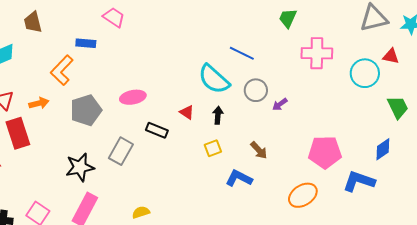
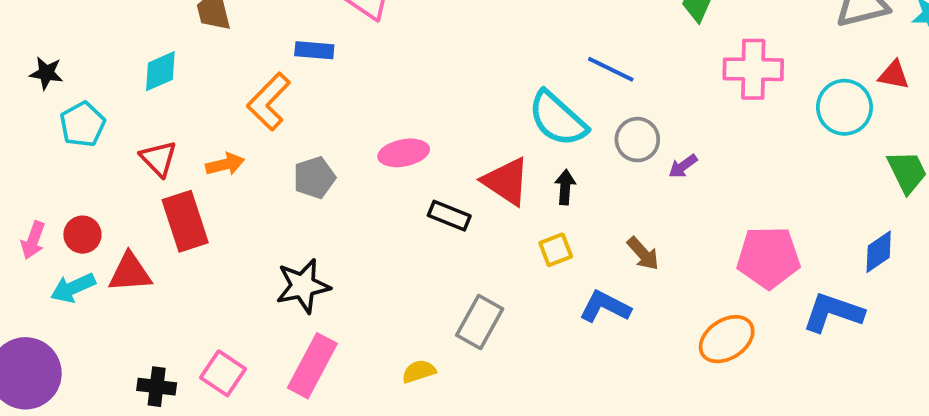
gray pentagon: (86, 110) -> (314, 178), size x0.7
red triangle: (187, 112) -> (506, 181), size x1.8
gray rectangle: (121, 151) -> (480, 322), moved

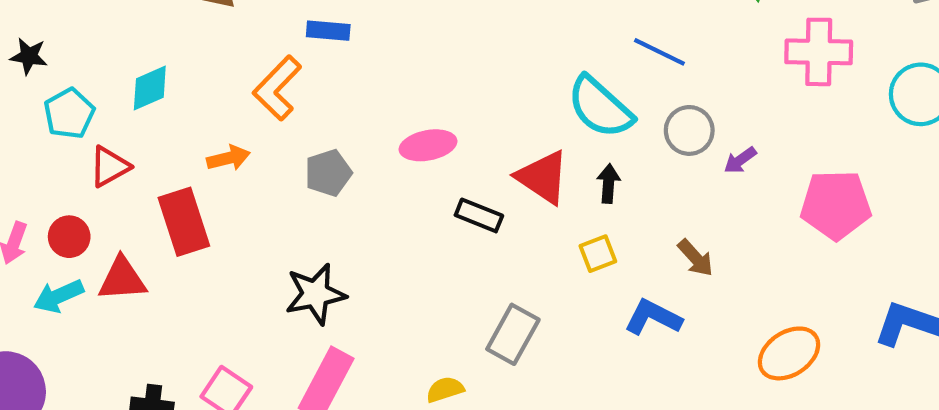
cyan diamond: (160, 71) -> (150, 88), moved
red triangle: (158, 159) -> (109, 167), moved, turned 45
pink pentagon: (768, 257) -> (836, 205), moved

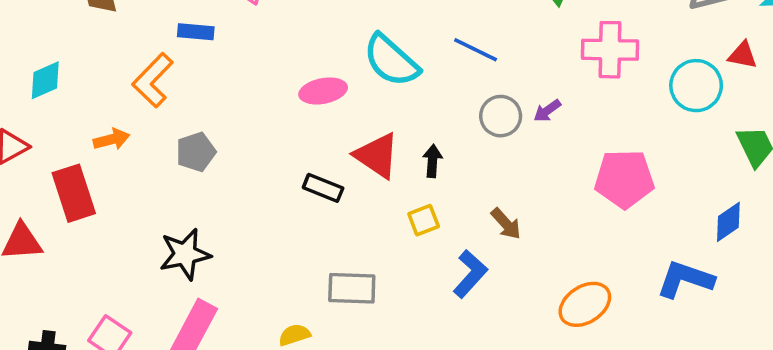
cyan semicircle: (600, 107) -> (391, 60), moved
pink ellipse: (428, 145) -> (323, 91), moved
purple arrow: (740, 160) -> (547, 111), moved
blue L-shape: (653, 317) -> (470, 274), turned 105
gray rectangle: (513, 334) -> (352, 288), turned 63

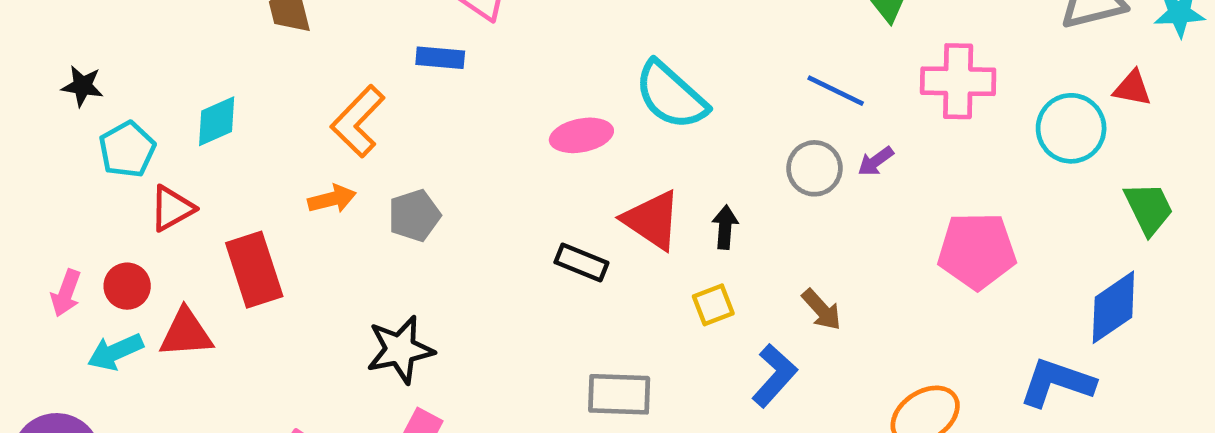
blue rectangle: (196, 32) -> (440, 58), moved
blue line: (476, 50) -> (836, 91), moved
orange arrow: (111, 139) -> (332, 199), moved
blue diamond: (728, 222) -> (1113, 307), size x1.4

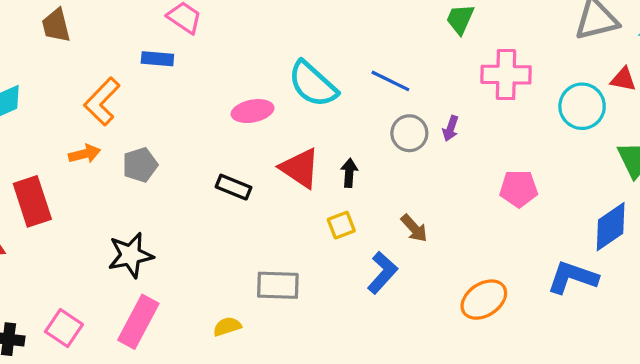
blue line: (836, 91) -> (390, 81), moved
purple arrow: (876, 161) -> (451, 128), turned -35
pink pentagon: (977, 251) -> (519, 189), size x0.7
black rectangle: (581, 262) -> (233, 187), moved

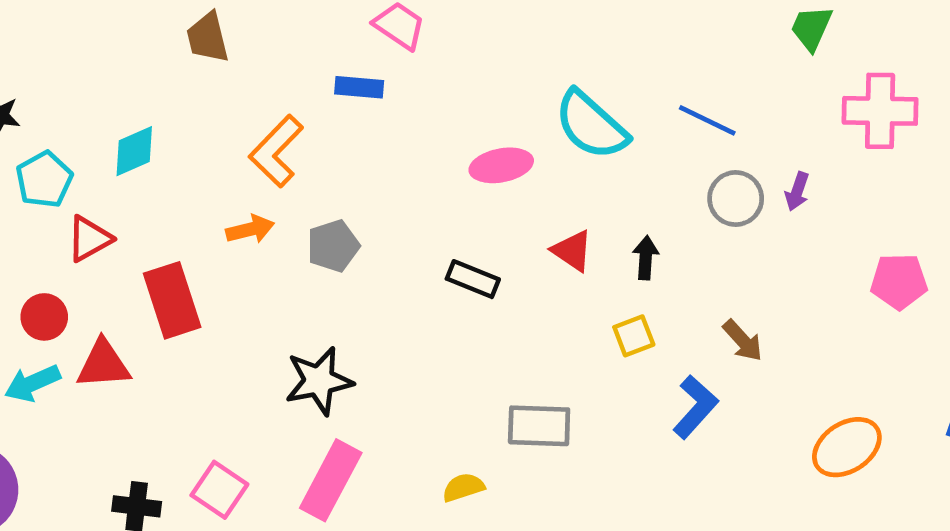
red triangle: (300, 168) -> (572, 251), size x0.7

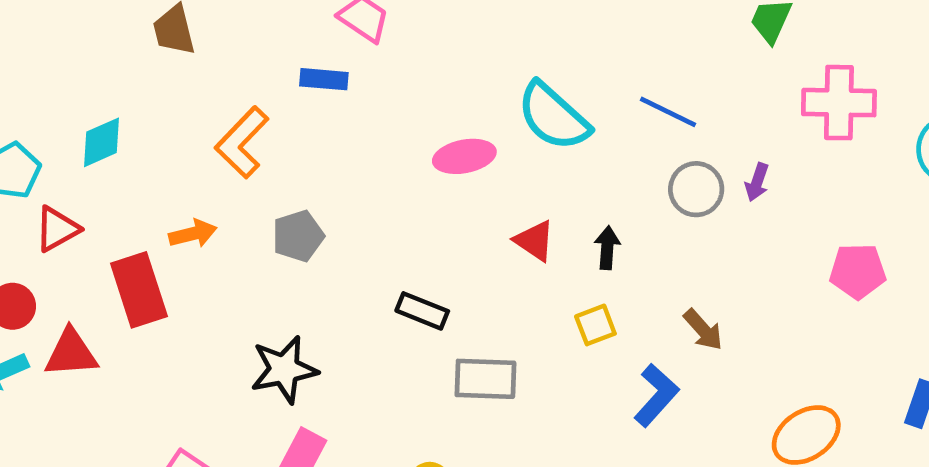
orange arrow: (250, 229) -> (193, 234), moved
black rectangle: (473, 279) -> (422, 311), moved
gray rectangle: (539, 426) -> (485, 379), moved

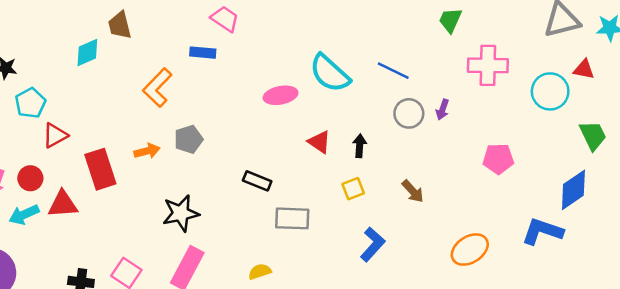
cyan diamond: (101, 142) -> (87, 53), moved
orange arrow: (193, 234) -> (147, 151), moved
blue L-shape: (656, 395) -> (373, 244), moved

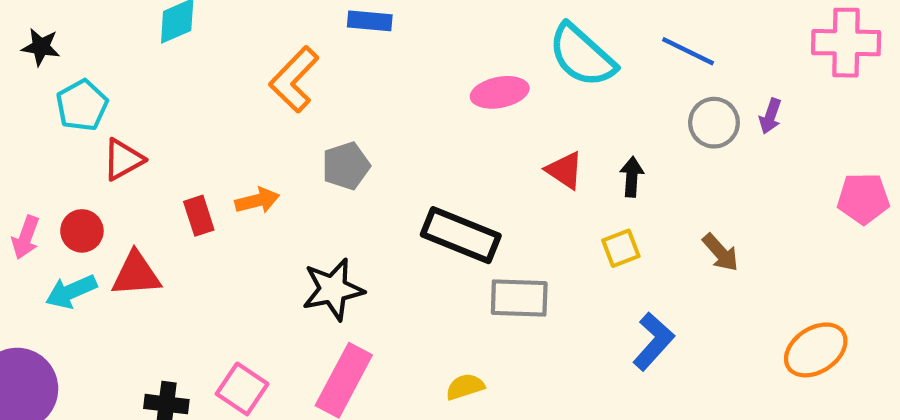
orange arrow: (147, 151) -> (257, 201), moved
red rectangle: (100, 169) -> (199, 216), size x0.6
black rectangle: (257, 181) -> (461, 235), size x1.6

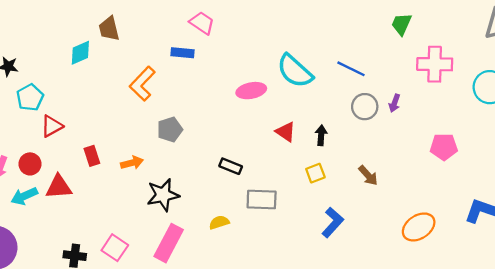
orange arrow: (257, 201) -> (132, 163), moved
black rectangle: (461, 235) -> (231, 166), size x0.6
yellow semicircle: (465, 387) -> (219, 222), moved

